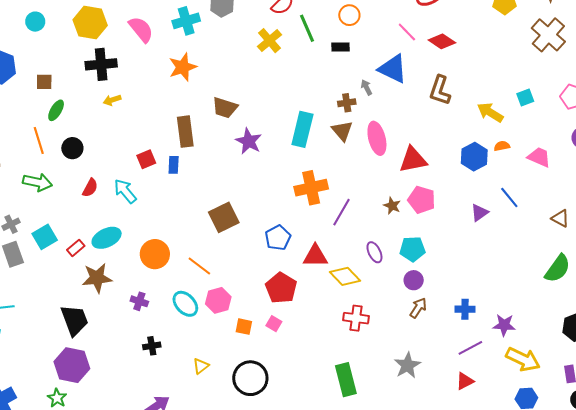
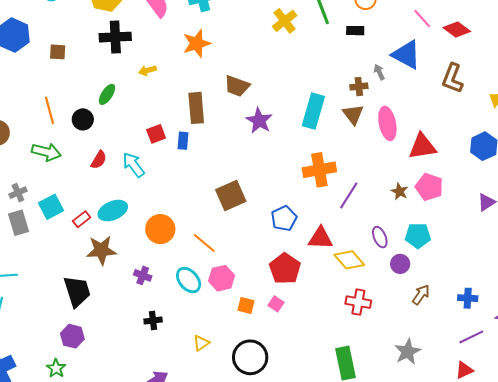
yellow arrow: (112, 100) -> (147, 70), moved
green ellipse: (56, 110) -> (107, 94), moved
purple circle: (414, 280) -> (400, 264), moved
purple hexagon: (72, 365) -> (72, 336), size x0.7

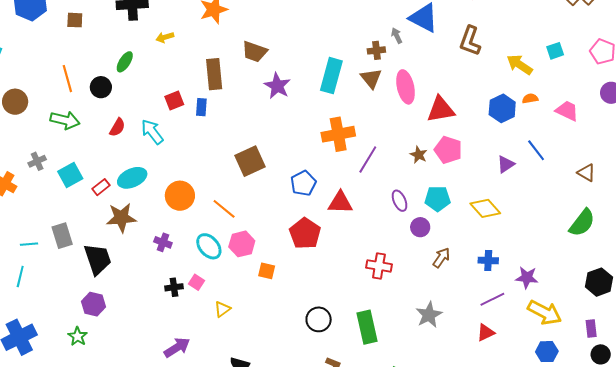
gray rectangle: (19, 223) -> (62, 236), moved
yellow diamond: (349, 260) -> (485, 208), moved
pink square: (276, 304) -> (197, 282), moved
black circle: (250, 357) -> (319, 319), moved, size x0.7

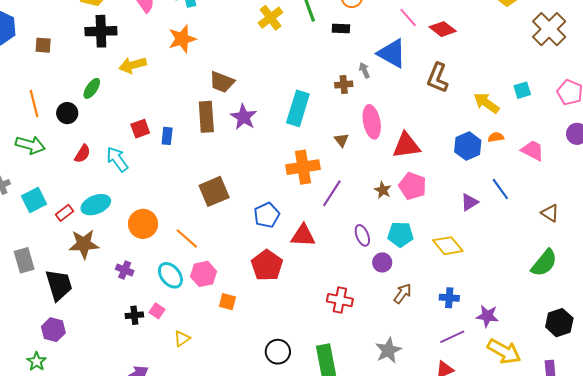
yellow arrow: (165, 37) -> (133, 65), size x1.5
brown rectangle: (214, 74) -> (206, 117), moved
brown triangle: (371, 78) -> (341, 140), moved, size x0.7

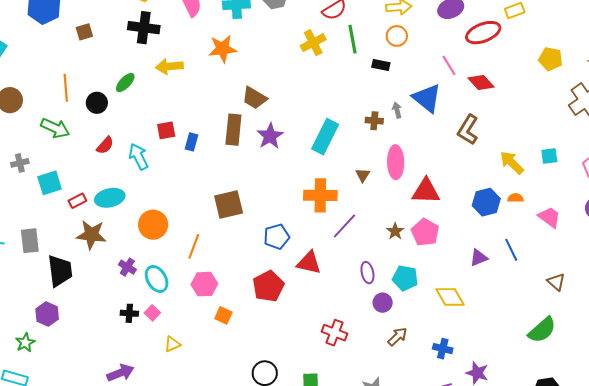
brown square: (43, 45) -> (84, 32), turned -30
orange line: (187, 238) -> (194, 246), turned 60
cyan ellipse: (170, 275) -> (157, 279), moved

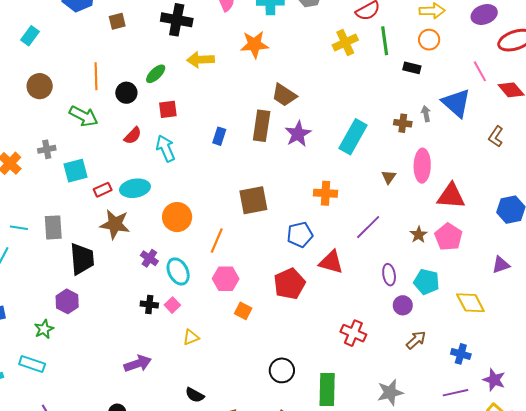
red square: (166, 130) -> (168, 109), moved
brown L-shape: (468, 130) -> (496, 137), size x0.7
orange cross: (320, 195) -> (326, 193), moved, size x0.7

